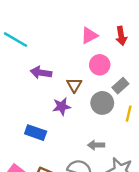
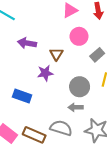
gray circle: (102, 103) -> (80, 87), moved

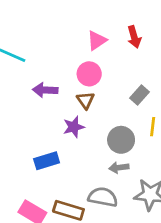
pink circle: (79, 36) -> (89, 74), moved
blue rectangle: (22, 96) -> (47, 161), turned -30

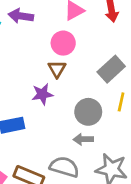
purple arrow: (45, 90) -> (21, 16), moved
gray rectangle: (140, 95) -> (111, 69), size x1.4

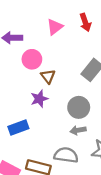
pink circle: (63, 43) -> (32, 59), moved

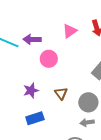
brown triangle: (48, 76) -> (61, 93), moved
purple star: (39, 99) -> (31, 90), moved

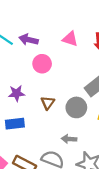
pink triangle: (70, 31) -> (70, 39), turned 42
gray circle: (88, 102) -> (76, 107), moved

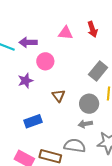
purple star: (17, 93) -> (25, 81), moved
gray circle: (76, 107) -> (89, 104), moved

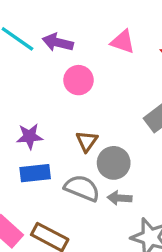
purple star: (25, 81) -> (30, 136), moved
gray circle: (89, 104) -> (114, 163), moved
gray semicircle: (75, 146) -> (82, 188), moved

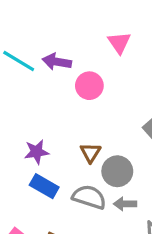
pink triangle: (123, 42) -> (119, 43), moved, turned 40
pink circle: (78, 80) -> (89, 86), moved
blue rectangle: (35, 173) -> (44, 186), turned 40

